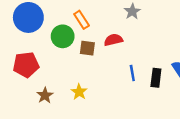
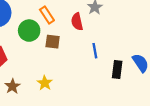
red semicircle: (113, 40) -> (77, 22), moved, turned -90
blue line: (132, 73) -> (95, 51), moved

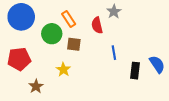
yellow star: (45, 83) -> (63, 70), moved

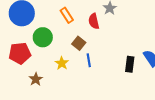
green circle: (52, 34) -> (43, 37), moved
brown square: (74, 44) -> (79, 43), moved, turned 32
blue line: (114, 53) -> (89, 60), moved

